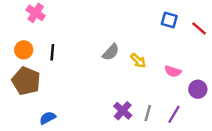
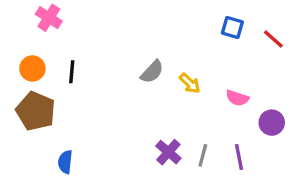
purple line: (174, 114) -> (239, 157), turned -42
blue semicircle: (48, 118) -> (65, 162), turned -56

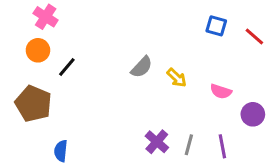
orange circle: (32, 68) -> (38, 50), moved
black line: (72, 72) -> (67, 67), turned 35

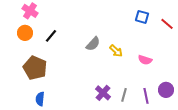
black line: (67, 67) -> (51, 36), moved
brown pentagon: (33, 104) -> (35, 68), moved
purple circle: (253, 114) -> (166, 90), moved

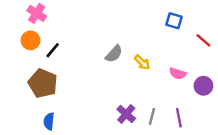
red line: (167, 24) -> (203, 40), moved
black line: (51, 36) -> (53, 50), moved
purple circle: (166, 90) -> (203, 86), moved

